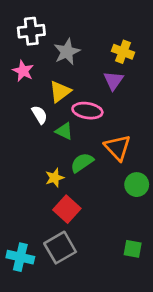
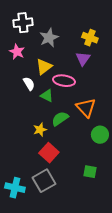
green square: (133, 249) -> (90, 172), moved

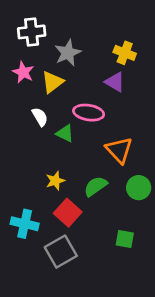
purple triangle: (83, 59) -> (115, 82), turned -35
yellow triangle: (44, 67) -> (52, 82), moved
green semicircle: (60, 119) -> (96, 186), moved
cyan cross: (15, 188) -> (25, 224), moved

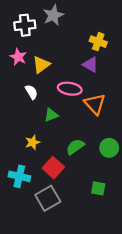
gray star: (68, 53) -> (53, 15), moved
green triangle: (65, 133) -> (51, 115), moved, turned -48
orange triangle: (119, 150) -> (95, 104), moved
yellow star: (55, 181) -> (32, 142), moved

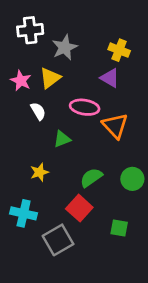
gray star: (53, 15) -> (65, 47), moved
pink star: (18, 57) -> (21, 81), moved
red square: (53, 168) -> (79, 208), moved

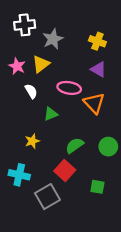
purple triangle: (110, 78) -> (98, 69), moved

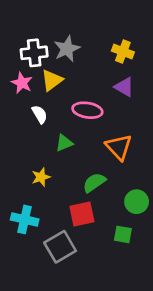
white cross: (25, 25) -> (34, 53), moved
orange triangle: (94, 103) -> (119, 147), moved
green circle: (108, 147) -> (137, 202), moved
red square: (65, 170) -> (82, 214), turned 36

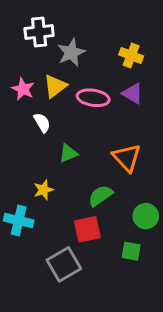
white cross: (34, 53) -> (39, 32), moved
pink ellipse: (87, 110) -> (93, 98), moved
cyan cross: (25, 219) -> (19, 220), moved

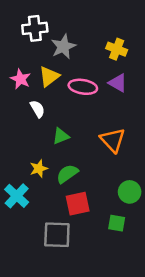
green semicircle: (100, 196) -> (67, 174), moved
cyan cross: (19, 220) -> (17, 196), turned 30
gray square: (64, 264) -> (57, 235), turned 32

